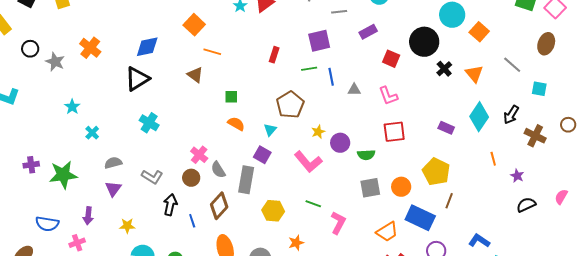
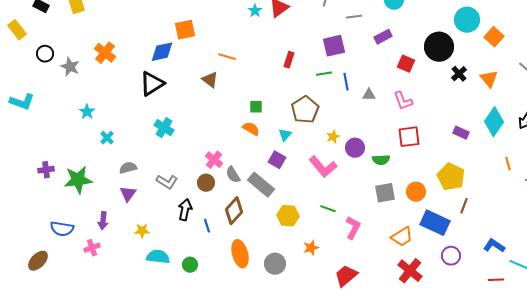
orange square: (194, 25) -> (185, 30), moved, turned 35
green square: (231, 97) -> (256, 107), moved
gray rectangle: (246, 180) -> (261, 185), turned -60

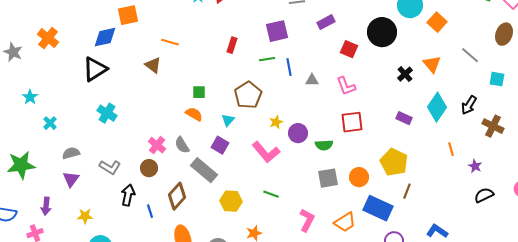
black cross: (459, 74) -> (405, 74), moved
gray semicircle: (233, 175) -> (182, 145), moved
pink L-shape: (353, 228) -> (307, 220), moved

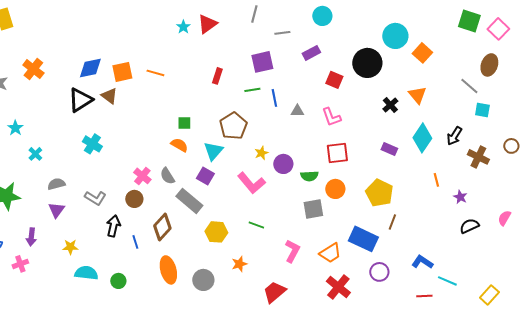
orange square: (128, 15) -> (122, 72), moved
gray line: (470, 55) -> (469, 86), moved
brown triangle: (153, 65) -> (109, 96), moved
cyan triangle: (228, 120) -> (213, 151), size x1.5
orange circle: (359, 177) -> (335, 189), moved

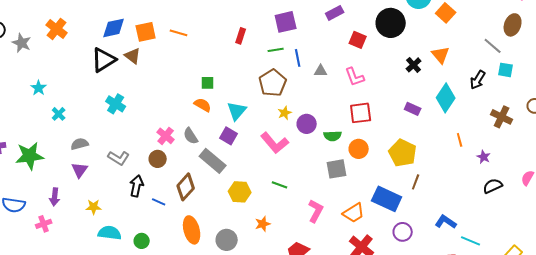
brown pentagon: (233, 126) -> (273, 83), moved
black arrow: (454, 136) -> (478, 80), moved
blue line: (135, 242) -> (159, 202), turned -48

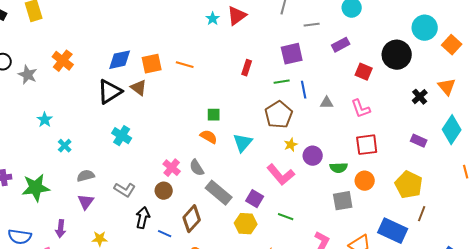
purple square: (229, 136) -> (255, 199), moved

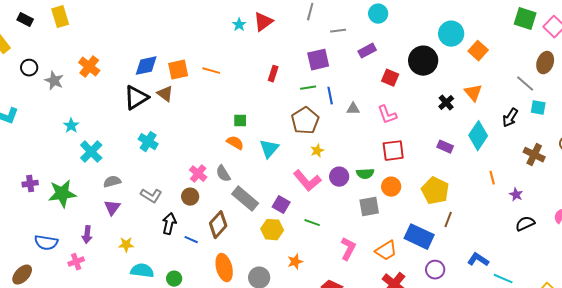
cyan cross: (65, 146) -> (91, 152), size x1.6
purple circle: (313, 156) -> (339, 177), moved

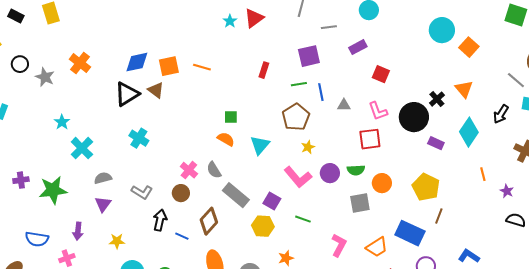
black circle: (423, 61) -> (414, 117), moved
red square: (393, 151) -> (370, 139), moved
black semicircle: (525, 224) -> (516, 220), turned 42

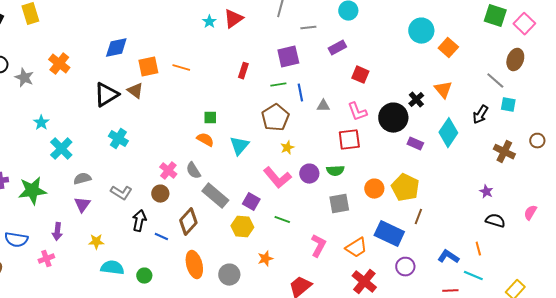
blue diamond: (137, 62) -> (116, 48), moved
orange line: (483, 174) -> (478, 249), moved
orange circle: (382, 183) -> (374, 189), moved

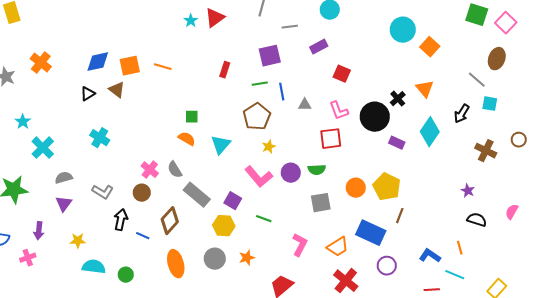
blue diamond: (116, 48) -> (98, 62), moved
black triangle: (106, 95) -> (88, 94), size x0.6
gray circle: (229, 275) -> (215, 259), moved

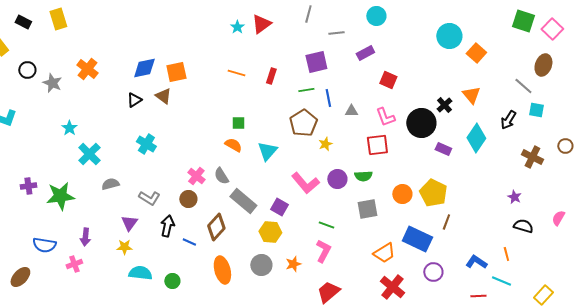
orange line: (163, 67) -> (236, 73), moved
yellow star: (269, 147) -> (325, 144), moved
purple triangle: (64, 204) -> (129, 223), moved
green line: (264, 219) -> (326, 225), moved
pink L-shape: (300, 245) -> (323, 251), moved

